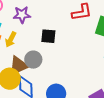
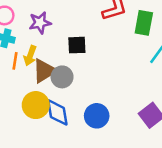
brown triangle: (18, 66) -> (44, 71), moved

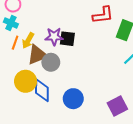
purple star: (40, 23) -> (54, 36), moved

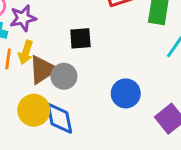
purple star: (54, 36) -> (23, 18), moved
blue circle: (73, 99) -> (126, 93), moved

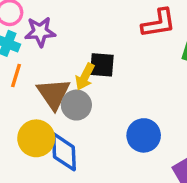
yellow arrow: (26, 52) -> (85, 77), moved
brown triangle: (43, 70) -> (54, 94), turned -40

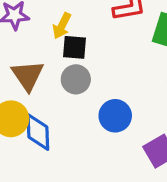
yellow arrow: (85, 77) -> (62, 26), moved
gray circle: (76, 105) -> (76, 79), moved

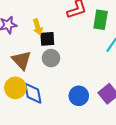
yellow arrow: (62, 26) -> (38, 27), turned -35
blue circle: (115, 116) -> (79, 96), moved

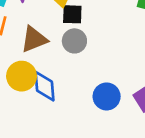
brown triangle: (22, 60) -> (34, 39), turned 45

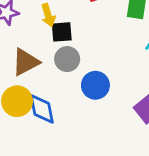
blue circle: (107, 96) -> (95, 85), moved

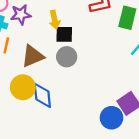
blue circle: (95, 85) -> (112, 118), moved

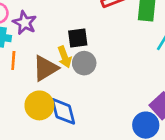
purple star: (21, 14) -> (25, 23), turned -30
yellow arrow: (55, 20) -> (65, 57), moved

